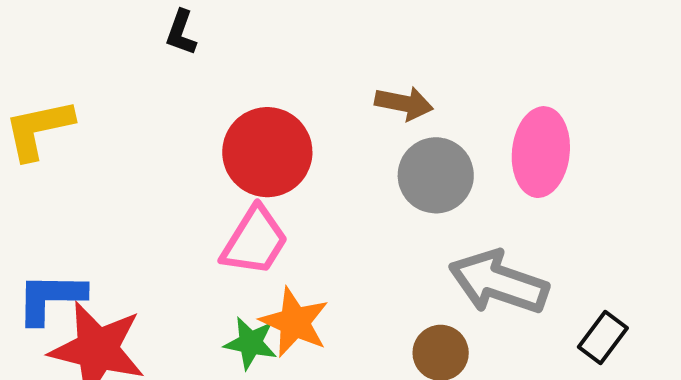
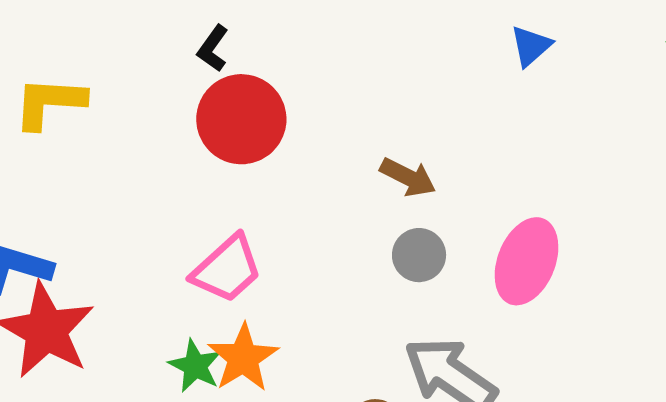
red circle: (267, 152) -> (241, 119), moved
gray circle: (436, 175) -> (419, 255), size x0.7

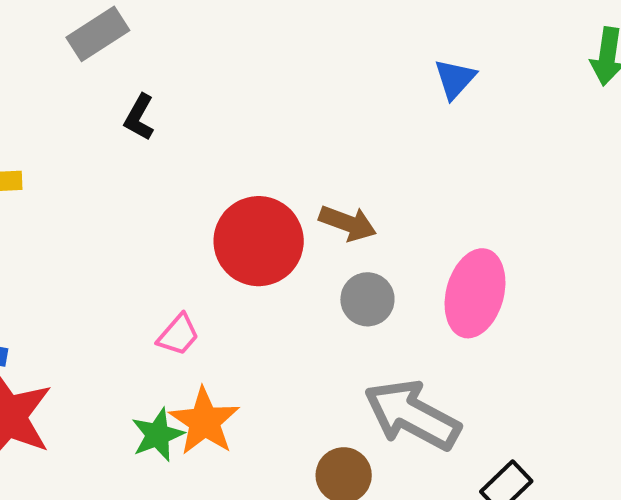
red circle: (241, 119) -> (259, 241), moved
pink trapezoid: (227, 269) -> (178, 335), size x0.6
green star: (195, 366) -> (158, 435), turned 30

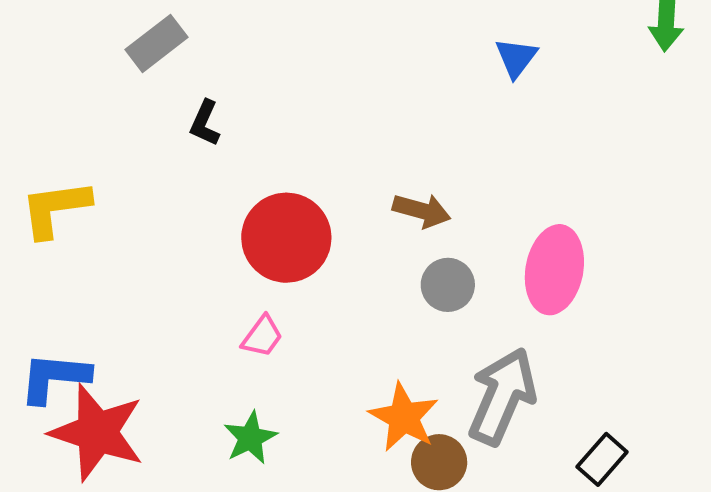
red circle: (259, 241) -> (286, 238), moved
gray arrow: (412, 415) -> (502, 396), turned 90
orange star: (204, 421) -> (404, 417), moved

